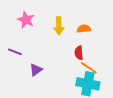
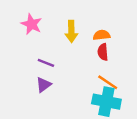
purple line: (15, 52) -> (46, 63), moved
red semicircle: (79, 53) -> (103, 52), moved

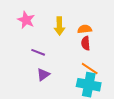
purple triangle: (44, 85) -> (43, 75), moved

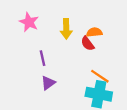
red semicircle: (86, 43) -> (88, 44), moved, turned -32
purple line: (38, 52) -> (43, 58), turned 56

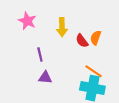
orange semicircle: (94, 32) -> (96, 38), moved, turned -64
purple triangle: (48, 83) -> (45, 78), turned 40

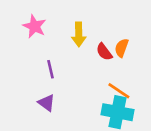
purple triangle: (45, 78) -> (47, 103), moved, turned 32

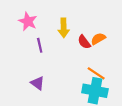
orange semicircle: (122, 48) -> (98, 39), turned 40
purple line: (51, 69) -> (40, 45), moved

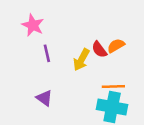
yellow arrow: (64, 28) -> (81, 60), moved, turned 30
orange line: (96, 73) -> (113, 87), turned -36

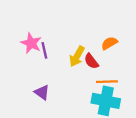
pink star: (33, 25) -> (31, 43), moved
red semicircle: (99, 49) -> (91, 61), moved

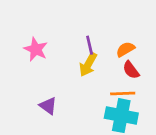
purple line: (44, 50) -> (90, 45), moved
red semicircle: (91, 61) -> (131, 70), moved

